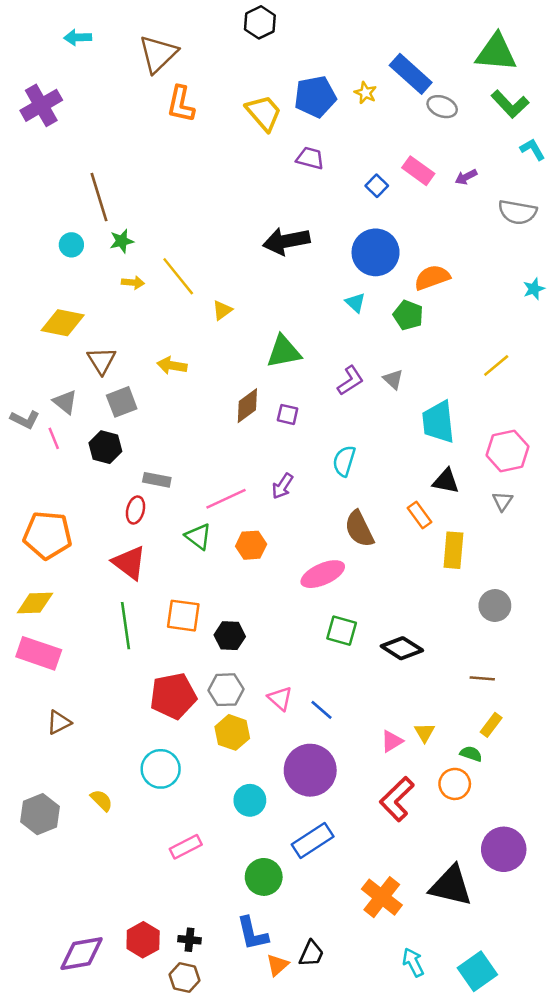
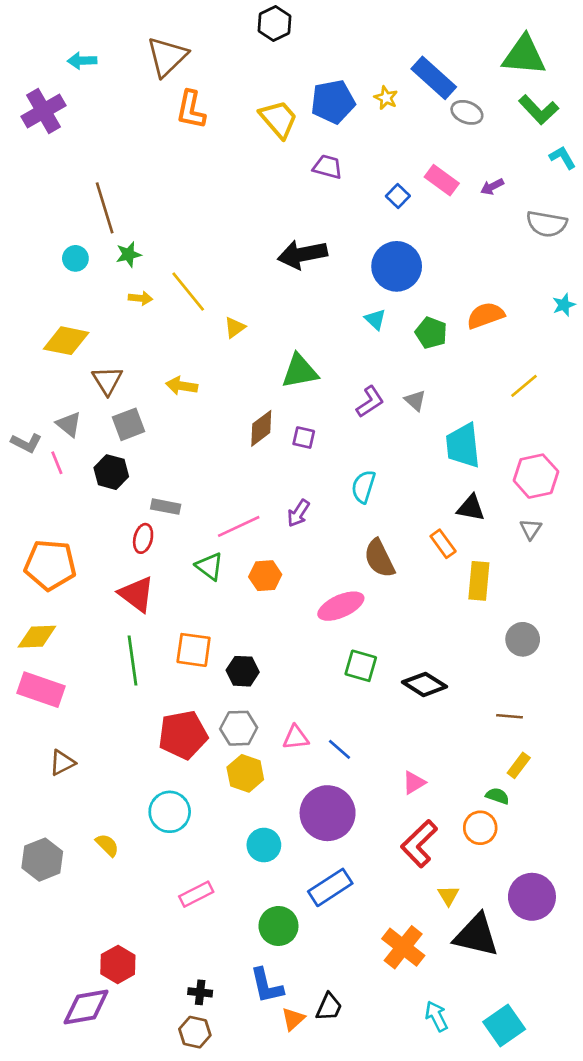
cyan arrow: (78, 37) -> (82, 61), moved
orange semicircle: (432, 278) -> (486, 315), moved
pink triangle: (280, 699) -> (296, 738), turned -48
yellow triangle: (425, 732) -> (448, 895), moved
red hexagon: (143, 940) -> (118, 964), moved

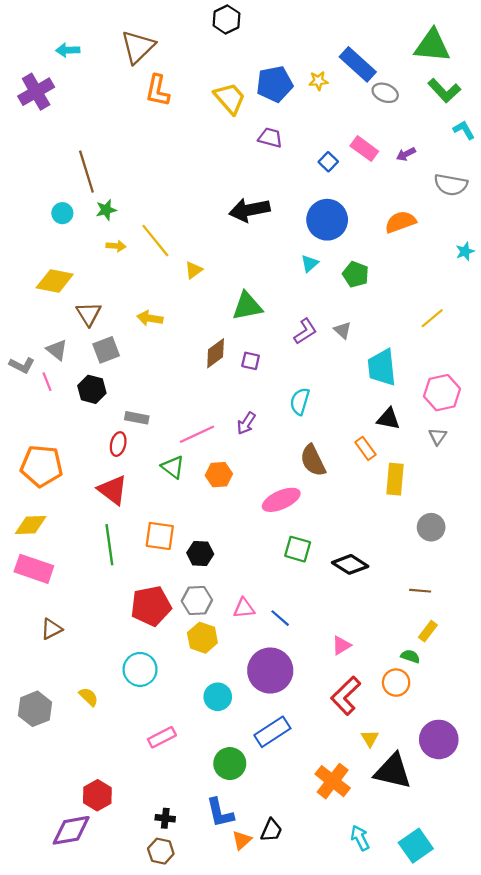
yellow star: (386, 98) -> (318, 81), turned -30
orange semicircle: (486, 315) -> (400, 222), moved
cyan triangle: (375, 319) -> (310, 263), turned 36

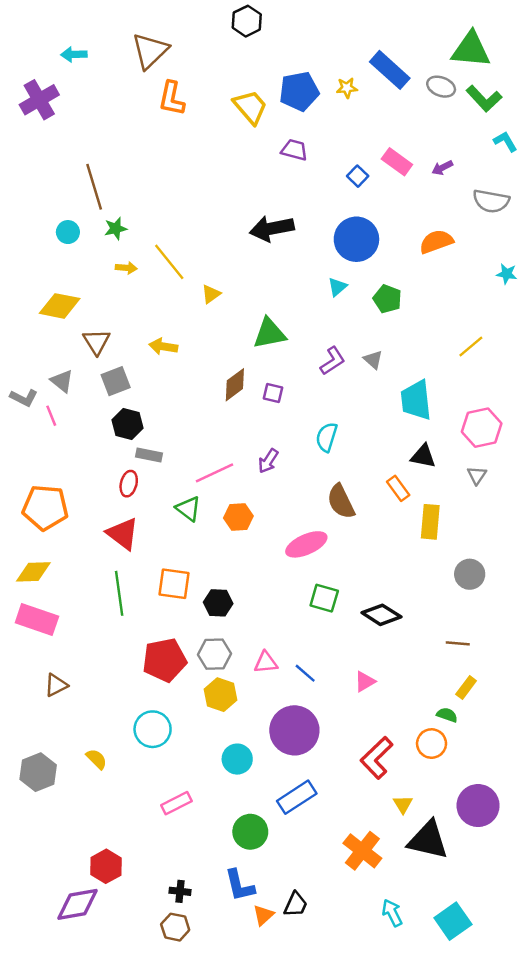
gray ellipse: (385, 93) -> (441, 87), moved
cyan star: (465, 251) -> (507, 274), turned 30
black hexagon: (92, 389) -> (128, 424), moved
pink triangle: (341, 645) -> (365, 682), moved

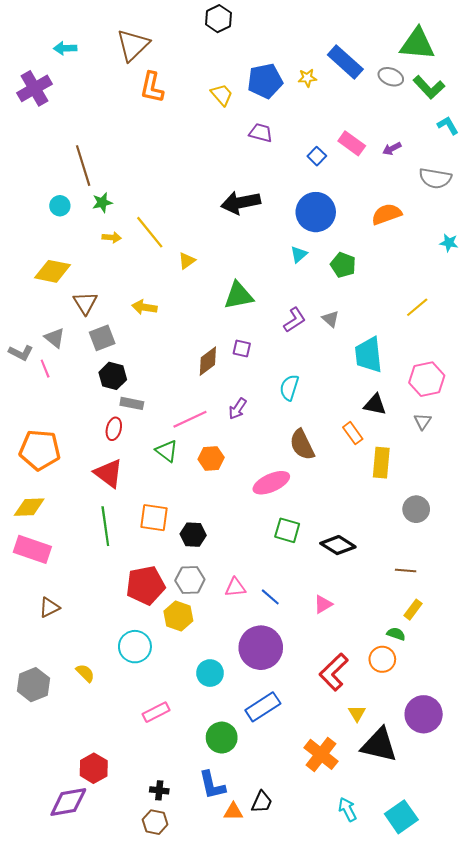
yellow trapezoid: (250, 107) -> (222, 95), size x0.7
brown diamond: (235, 385) -> (208, 361), moved
yellow hexagon: (220, 695) -> (178, 616), moved
orange triangle: (263, 915) -> (233, 812), turned 42

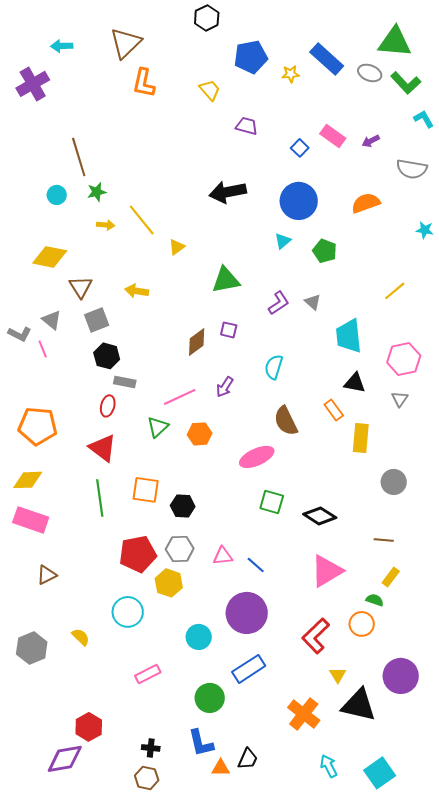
blue pentagon: (265, 81) -> (251, 57), moved
green triangle: (167, 451) -> (158, 427), turned 40
pink triangle: (323, 604) -> (327, 571), moved, size x1.8

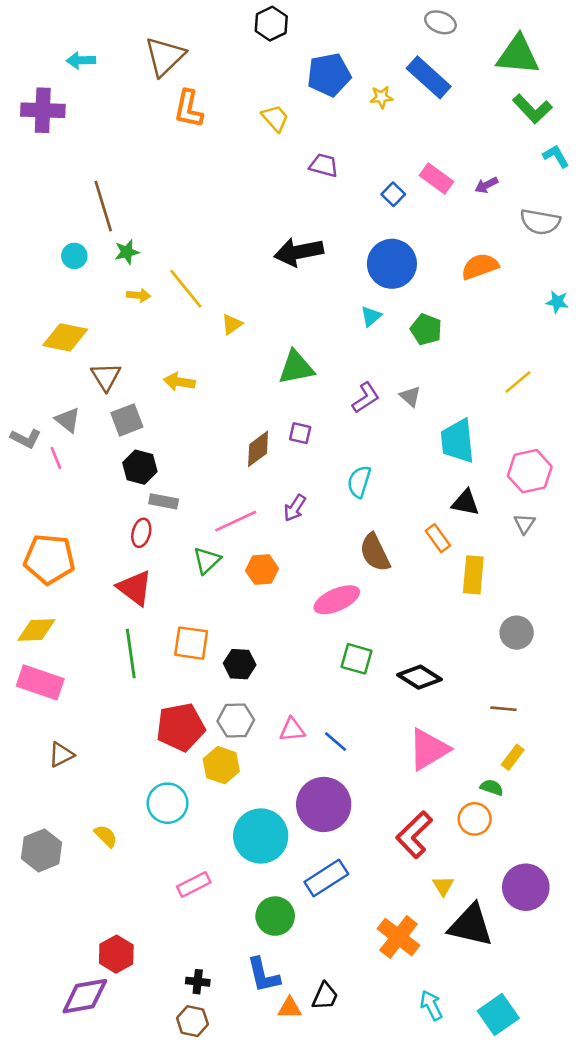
gray ellipse: (370, 73) -> (440, 22), moved
purple cross: (33, 84) -> (43, 110), turned 32
cyan circle: (199, 637) -> (261, 836), size x1.6

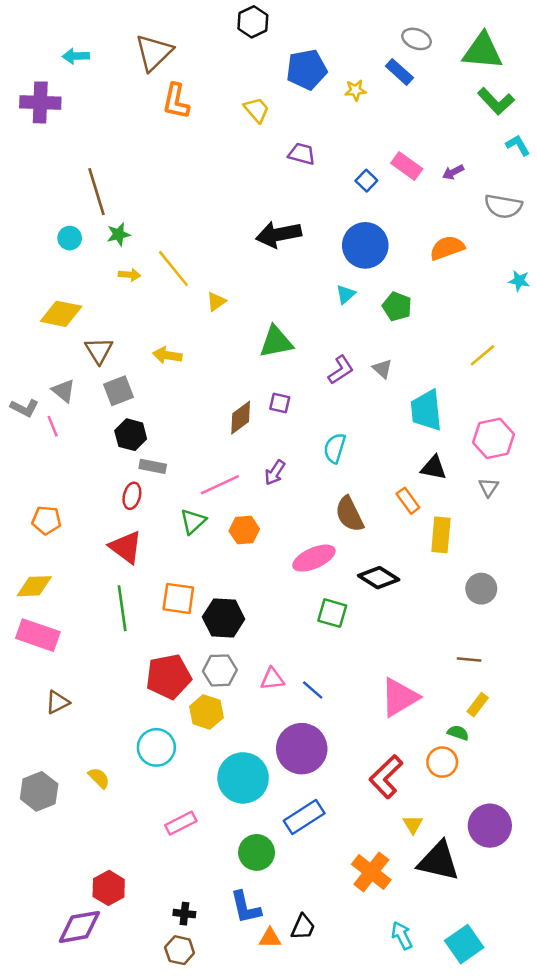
gray ellipse: (440, 22) -> (417, 39), moved
blue rectangle: (429, 77) -> (399, 72), size x0.7
orange pentagon: (49, 559) -> (46, 520), size x0.6
black hexagon: (240, 664) -> (224, 618), size x1.4
black diamond: (419, 677) -> (379, 578), moved

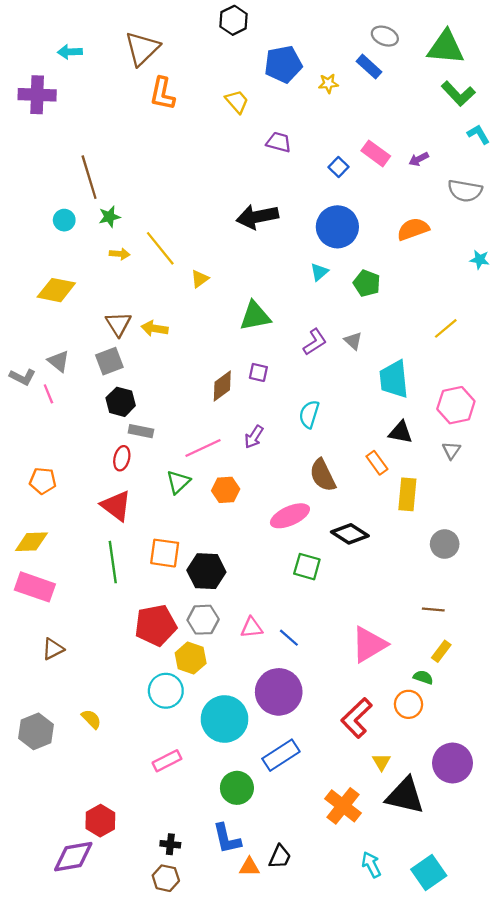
brown triangle: (99, 350) -> (118, 324), moved
cyan circle: (156, 747) -> (166, 691), moved

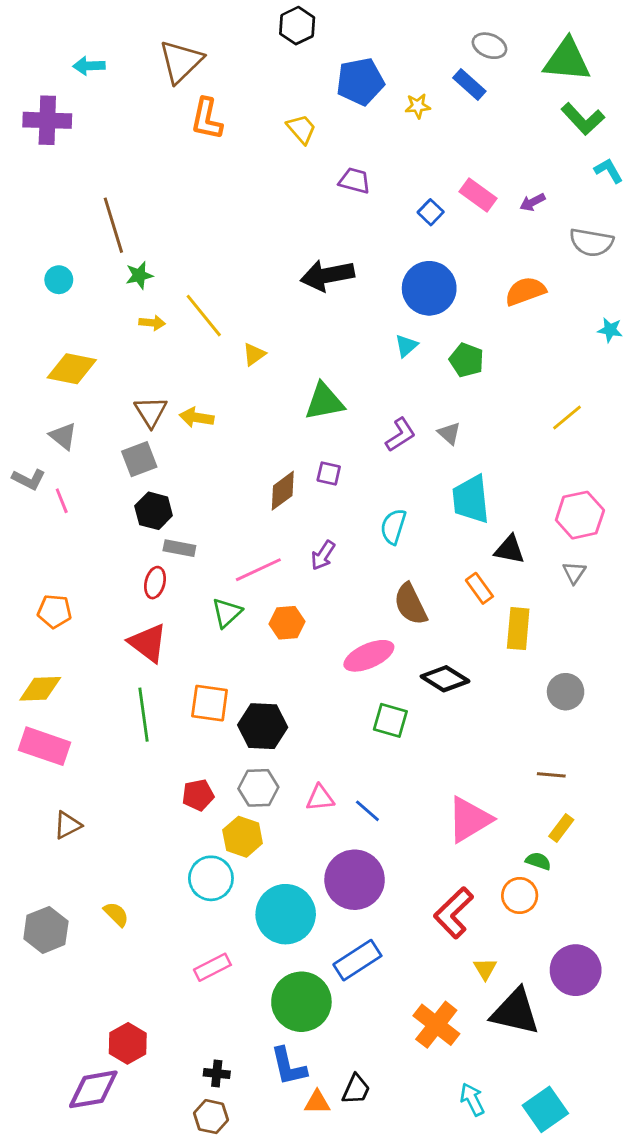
cyan circle: (64, 220) -> (59, 280), moved
gray triangle: (59, 361) -> (63, 436), moved
cyan trapezoid: (394, 379) -> (471, 499), moved
red pentagon: (156, 625) -> (198, 795), size x0.6
green circle: (237, 788) -> (301, 1002), size x1.4

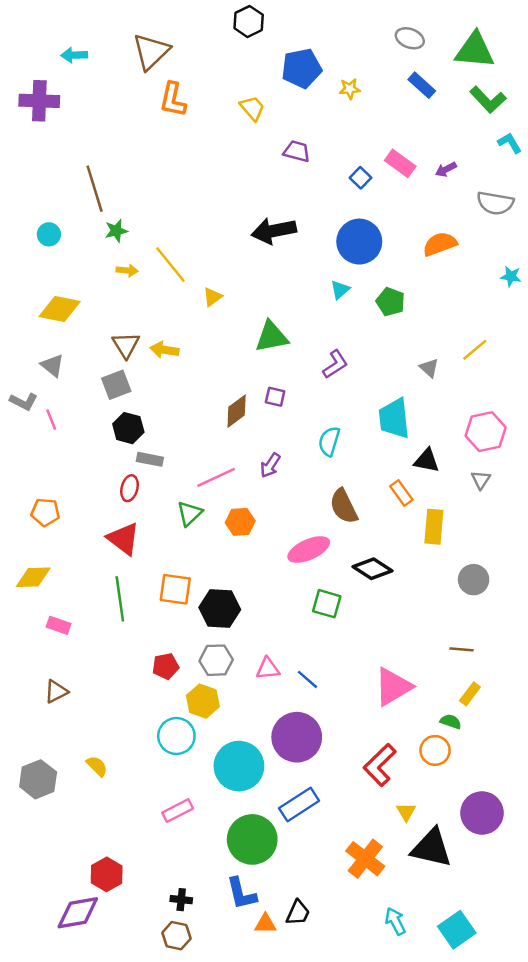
blue rectangle: (469, 84) -> (422, 85), moved
gray triangle: (449, 433) -> (429, 368), moved
pink rectangle: (44, 746) -> (59, 625), moved, size x0.6

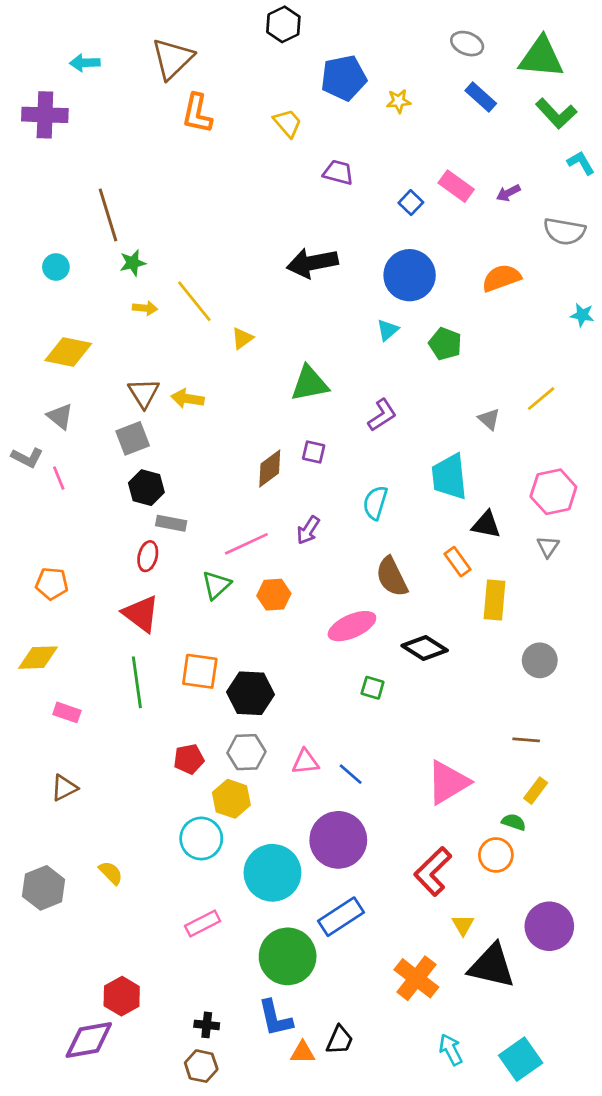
green square: (327, 604) -> (373, 688), size x0.7

